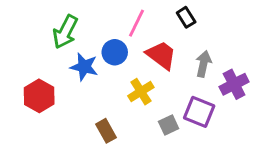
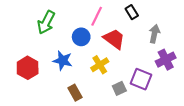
gray arrow: (203, 64) -> (154, 34), moved
blue star: (84, 67) -> (63, 61), moved

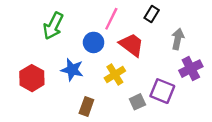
black rectangle: (132, 12) -> (152, 14), turned 64
brown rectangle: (75, 93) -> (86, 107), turned 49

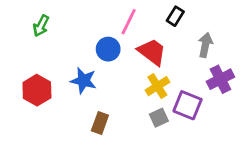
green arrow: (53, 26) -> (41, 26), moved, size x0.7
yellow cross: (115, 74) -> (157, 86), moved

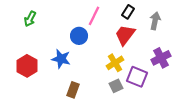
gray arrow: (205, 45) -> (155, 21), moved
red trapezoid: (152, 52) -> (125, 35), moved, turned -90

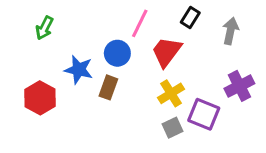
red trapezoid: (125, 35) -> (166, 52), moved
blue star: (61, 59) -> (79, 70), moved
brown rectangle: (73, 90) -> (108, 87), moved

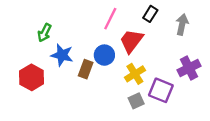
green arrow: (44, 28) -> (44, 33), moved
blue circle: (117, 53) -> (104, 55), moved

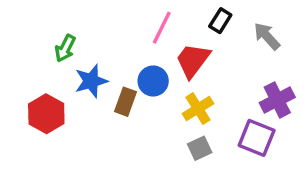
gray arrow: (182, 24) -> (267, 36), turned -54
blue star: (62, 55) -> (91, 81), turned -30
purple square: (161, 90) -> (257, 138), moved

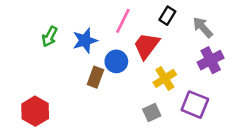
blue star: (91, 81) -> (85, 40), moved
purple cross: (277, 100) -> (211, 60), moved
yellow cross: (198, 109) -> (165, 78), moved
red hexagon: (46, 114) -> (35, 111), moved

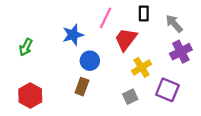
black rectangle: (167, 16) -> (144, 13), turned -32
green arrow: (50, 37) -> (26, 47), moved
blue circle: (116, 61) -> (90, 61), moved
brown rectangle: (95, 77) -> (82, 87), moved

